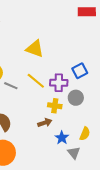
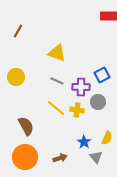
yellow line: (36, 81) -> (56, 108), moved
gray line: (11, 86) -> (57, 81), moved
brown arrow: (45, 123) -> (60, 158), moved

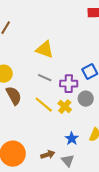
yellow cross: (77, 110) -> (65, 107), turned 32
brown semicircle: (26, 126) -> (14, 96), moved
gray triangle: (96, 157) -> (68, 161), moved

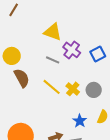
purple cross: (69, 84) -> (72, 50), moved, turned 36
gray circle: (86, 99) -> (94, 90), moved

